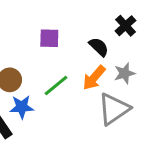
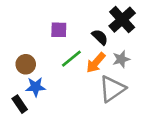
black cross: (125, 26) -> (122, 20), size x1.5
green line: (56, 86) -> (71, 59), moved

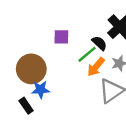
green line: (71, 59) -> (87, 54), moved
brown circle: (26, 64) -> (31, 69), size x1.6

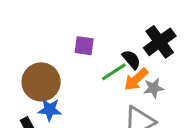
orange arrow: (96, 67) -> (136, 79), moved

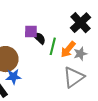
black semicircle: (131, 59) -> (39, 38), moved
green line: (114, 72) -> (53, 46), turned -36

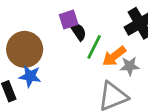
purple square: (31, 31) -> (69, 20), turned -32

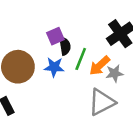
black semicircle: (78, 31) -> (65, 46), turned 30
blue star: (30, 76) -> (54, 67), moved

